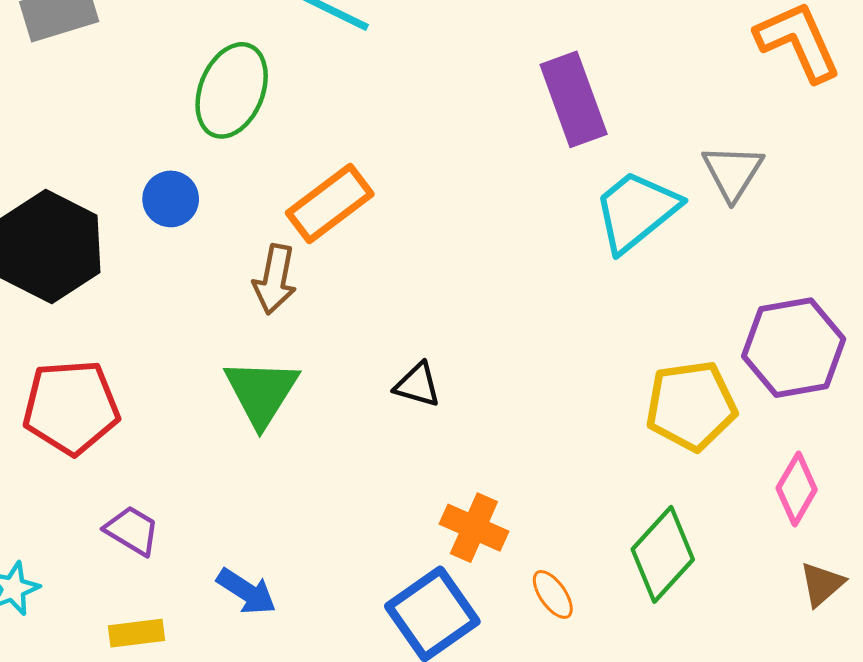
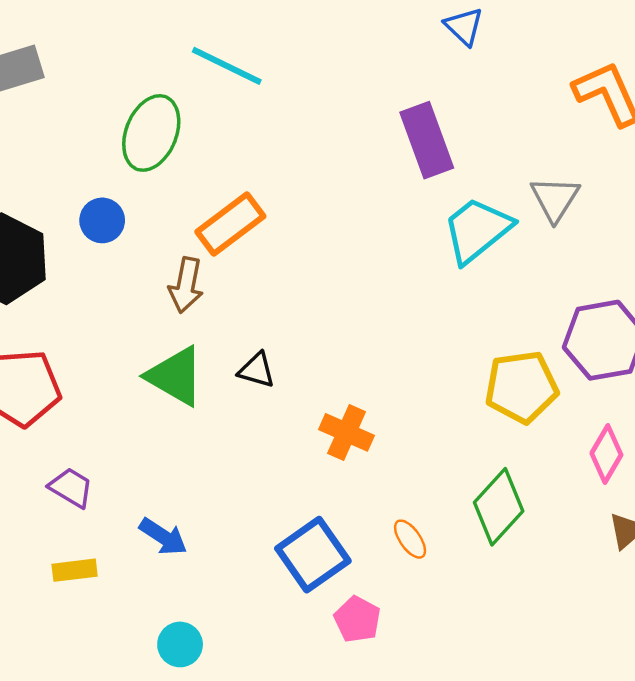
black triangle: (417, 385) -> (257, 370), moved
green triangle: (261, 392) -> (175, 376), turned -32
orange cross: (474, 528) -> (347, 432), moved

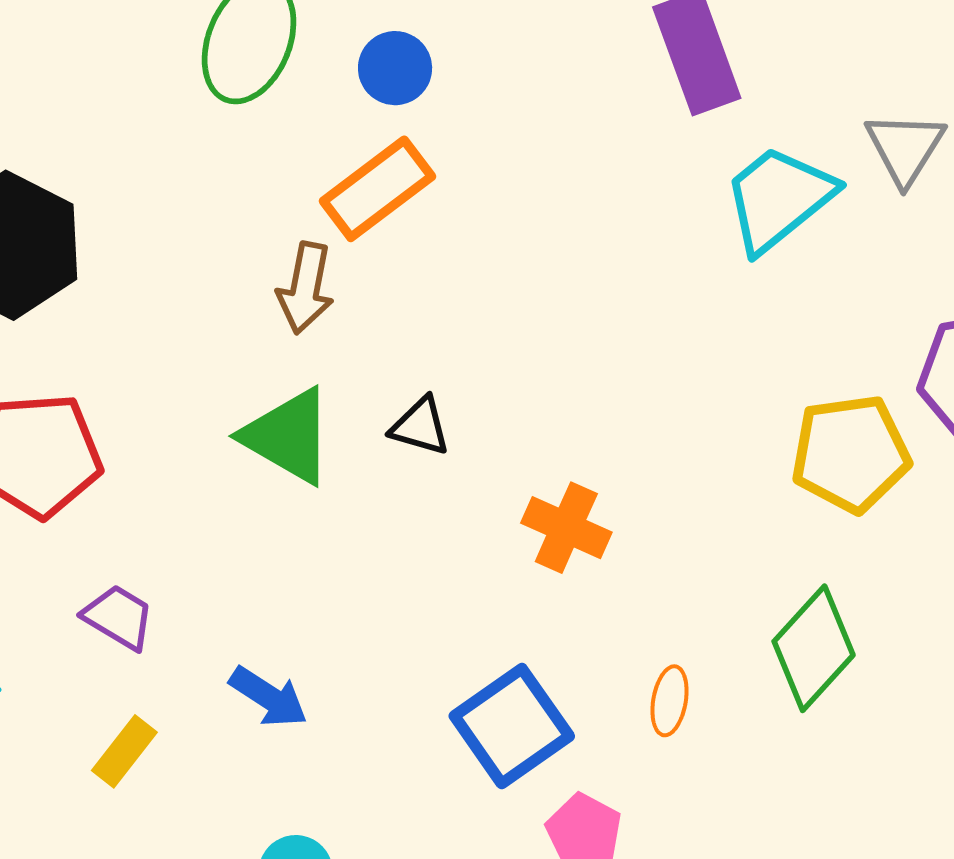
blue circle: (102, 220) -> (395, 68), moved
orange ellipse: (410, 539) -> (670, 701), turned 45
yellow rectangle: (75, 570) -> (124, 751), turned -45

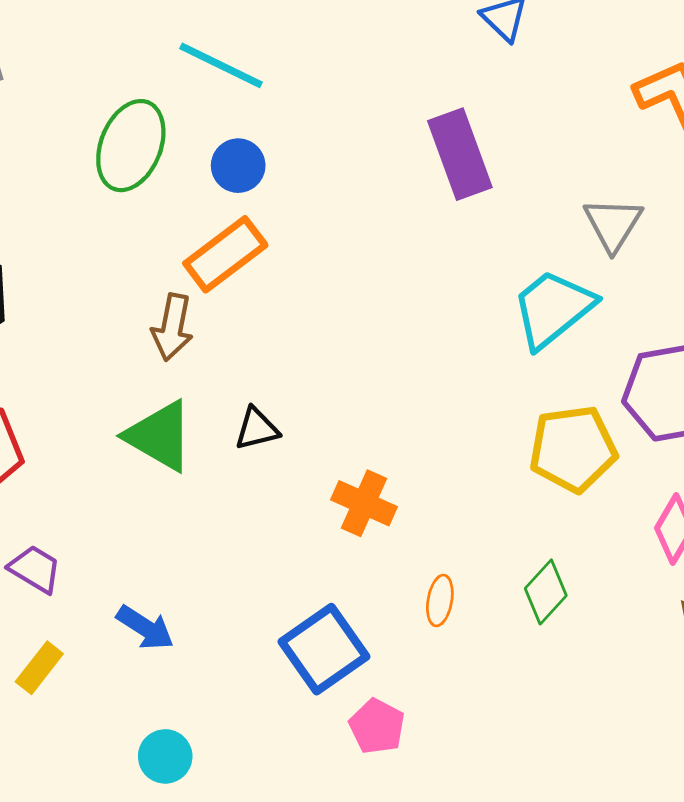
cyan trapezoid: (779, 199) -> (553, 309), moved
black triangle: (420, 426) -> (257, 429), turned -30
green diamond: (814, 648) -> (546, 592), size x0.7
orange ellipse: (670, 701) -> (440, 600), moved

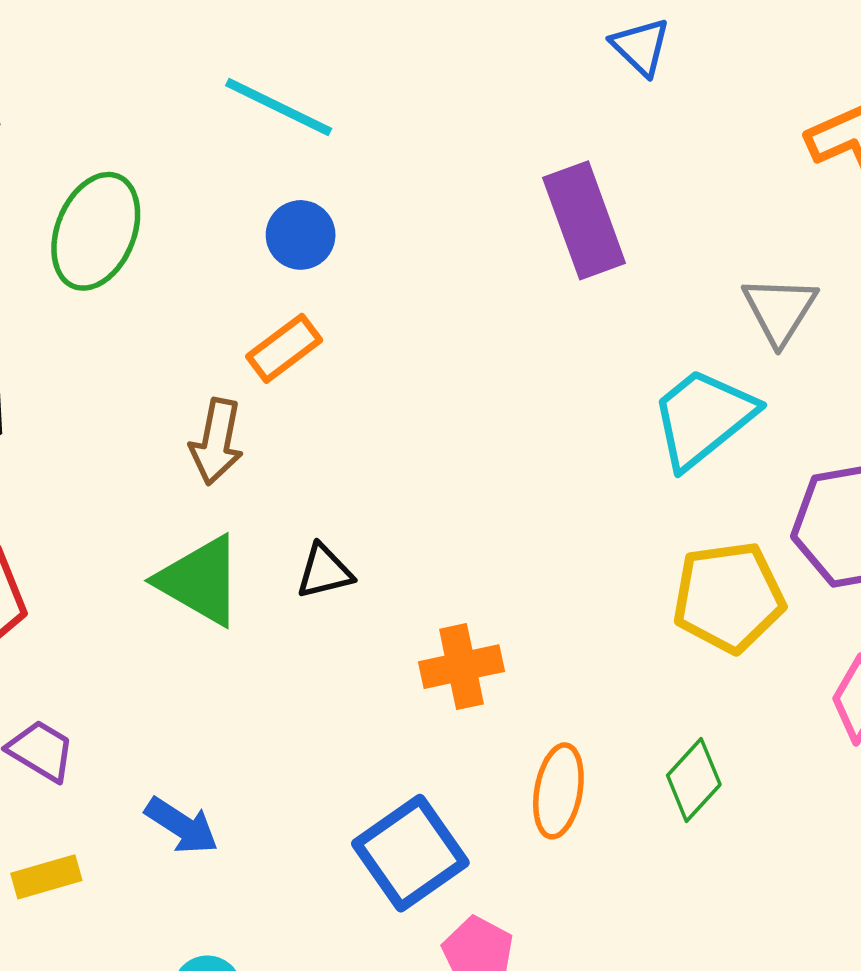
green ellipse: (131, 146) -> (96, 231), moved
orange rectangle: (225, 254) -> (284, 348), size x0.7
orange cross: (364, 503) -> (462, 667), turned -36
orange ellipse: (440, 600) -> (558, 791), size x1.4
yellow rectangle: (39, 668) -> (46, 877), turned 36

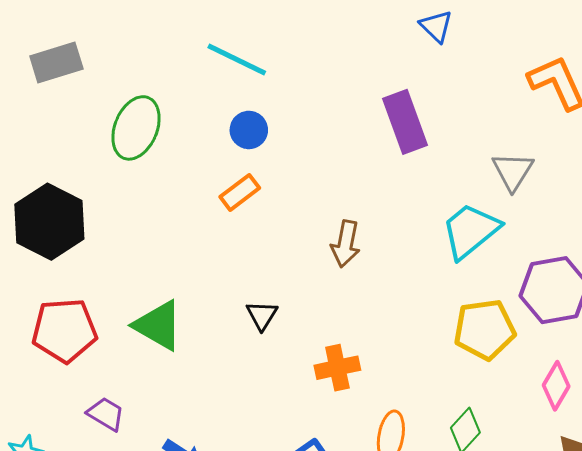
brown arrow: (216, 442) -> (346, 244), moved
black triangle: (324, 571) -> (262, 315), turned -44
green triangle: (200, 581) -> (158, 325), moved

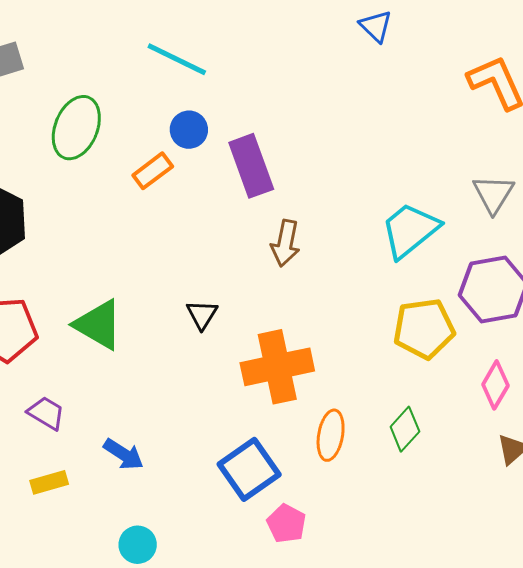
purple rectangle: (405, 122) -> (251, 166), moved
gray triangle: (513, 171) -> (493, 194), moved
orange rectangle: (240, 192) -> (153, 171), moved
orange cross: (337, 368) -> (277, 367), size x1.6

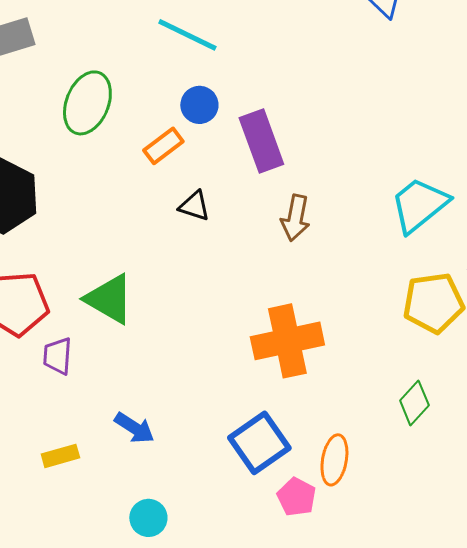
black triangle: (202, 315) -> (194, 206), moved, turned -44
purple trapezoid: (46, 413) -> (57, 356), moved, turned -117
orange ellipse: (331, 435) -> (334, 460), moved

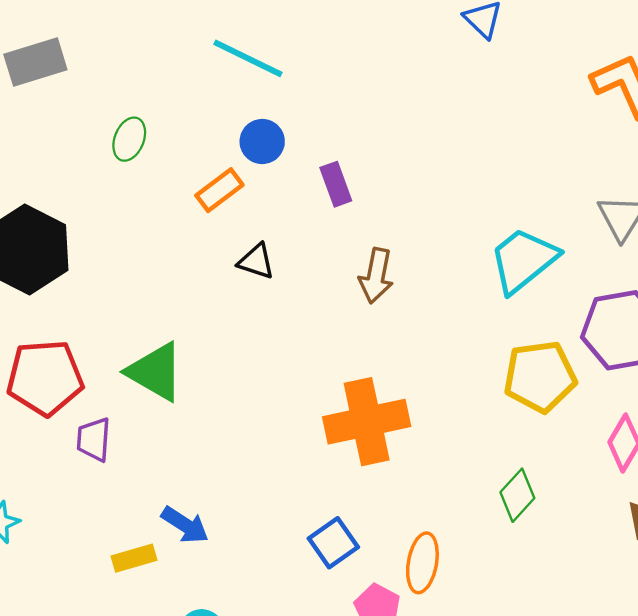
green ellipse: (87, 103) -> (129, 139), size x0.6
purple rectangle: (261, 141) -> (336, 184), size x0.6
blue square: (259, 443) -> (333, 543), size x0.7
yellow rectangle: (60, 456) -> (134, 558), moved

